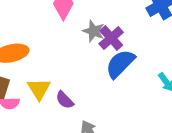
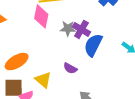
purple semicircle: (65, 100) -> (70, 68), moved

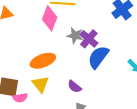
orange ellipse: (17, 62) -> (43, 61), moved
purple semicircle: (70, 68) -> (75, 87), moved

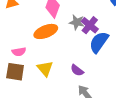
orange ellipse: (43, 61) -> (46, 31), moved
pink semicircle: (20, 98) -> (19, 52), moved

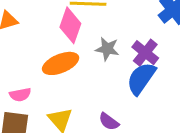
purple cross: (90, 25) -> (145, 53), moved

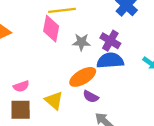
orange ellipse: (61, 63) -> (83, 77), moved
blue semicircle: (141, 78) -> (110, 61), turned 60

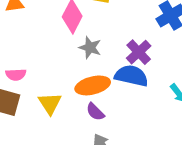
gray star: (81, 42) -> (90, 48), moved

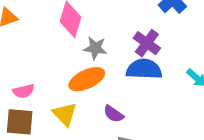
orange ellipse: (93, 85) -> (87, 79), moved

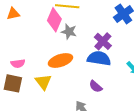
gray star: (95, 48) -> (69, 32), moved
purple semicircle: (114, 114) -> (96, 86), moved

